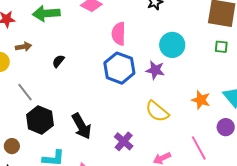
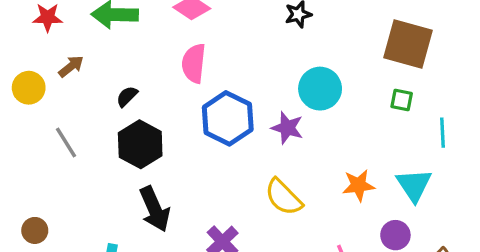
pink semicircle: (119, 34) -> (194, 63), moved
brown arrow: (23, 47) -> (71, 66), turned -35
orange star: (201, 100) -> (358, 185), turned -30
black hexagon: (40, 120) -> (140, 144), moved

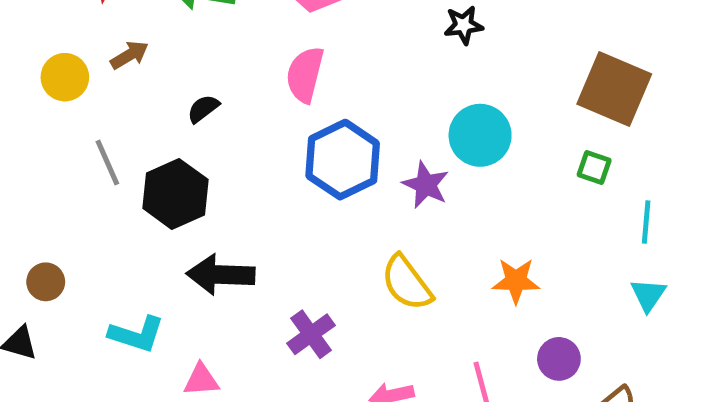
black hexagon: (140, 144) -> (175, 194), moved
cyan triangle: (414, 185) -> (648, 295), moved, size x0.7
black arrow: (155, 209) -> (221, 275), turned 108

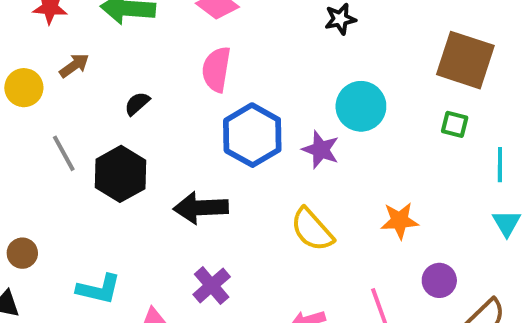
black arrow: (221, 275) -> (201, 208), moved
purple cross: (311, 334) -> (212, 286), moved

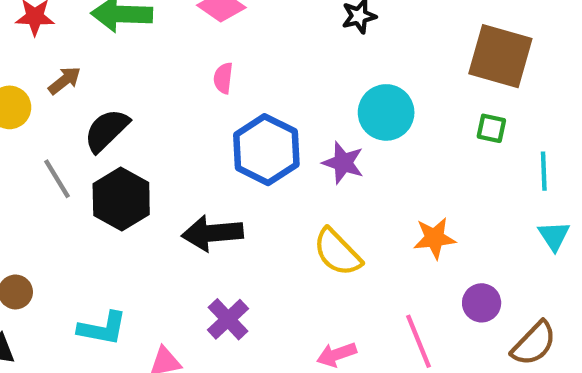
pink semicircle: (216, 69) -> (223, 78), size x0.6
black semicircle: (137, 104) -> (106, 130), moved, size x1.6

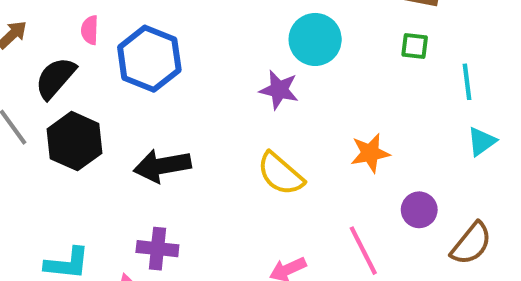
pink semicircle: (223, 78) -> (90, 30), moved
blue hexagon: (266, 150) -> (149, 59), moved
cyan triangle: (554, 236) -> (482, 141), turned 32
purple cross: (228, 319) -> (157, 249), moved, turned -36

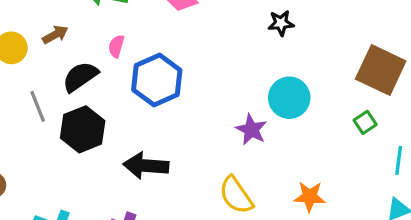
green square: (415, 46) -> (365, 122), turned 35

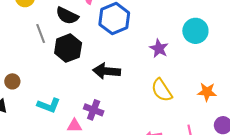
black semicircle: (80, 77) -> (67, 16), turned -120
purple star: (251, 130) -> (159, 48), moved

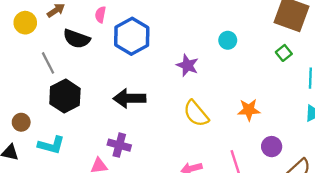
cyan circle: (195, 31) -> (228, 40), size x0.6
black hexagon: (68, 48) -> (65, 96), moved
cyan L-shape: (49, 105) -> (51, 145), moved

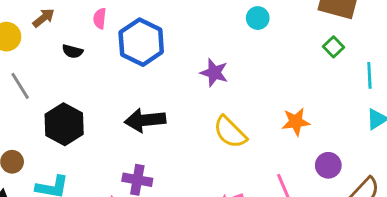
black semicircle: (77, 39) -> (72, 51), size x0.6
cyan circle: (228, 40) -> (258, 18), moved
gray line: (48, 63) -> (20, 86), moved

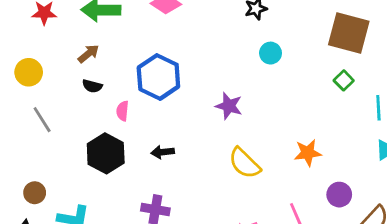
brown arrow: (44, 18) -> (88, 54), moved
pink semicircle: (100, 18) -> (123, 111), moved
black arrow: (145, 120) -> (163, 152), size x0.6
black hexagon: (64, 124) -> (106, 153), moved

